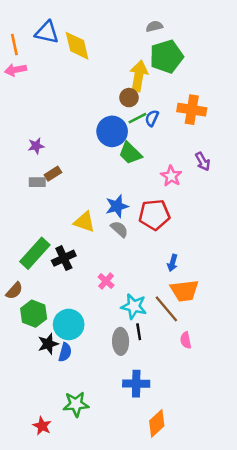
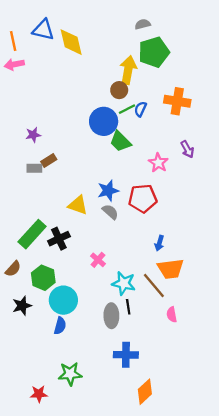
green hexagon: (34, 314) -> (43, 278), moved
black star: (48, 344) -> (22, 306), moved
red star: (42, 426) -> (39, 394), turned -30

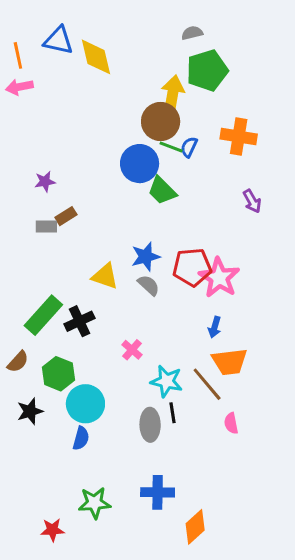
brown circle: (119, 90) -> (161, 122), size x1.6
green line: (127, 109) -> (171, 147), turned 48
pink star: (158, 163) -> (219, 278), moved, size x1.5
blue cross: (126, 355) -> (158, 492), moved

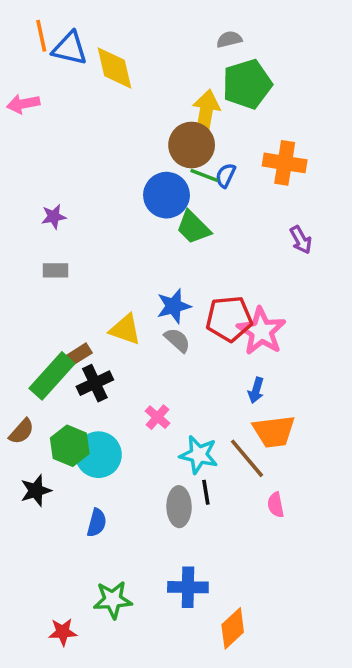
orange line: (18, 55) -> (41, 36), moved
brown rectangle: (66, 216) -> (79, 354), moved
cyan circle: (85, 404) -> (98, 455), moved

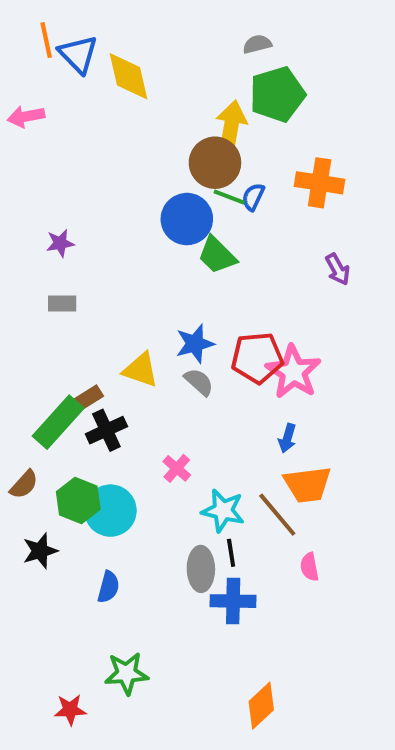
blue triangle: (70, 48) -> (78, 54), turned 33
blue cross: (188, 587) -> (233, 601), moved

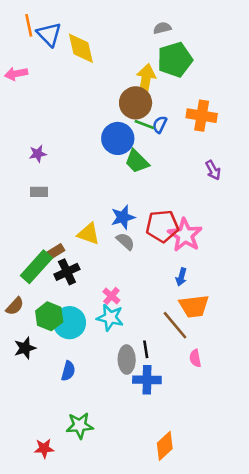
cyan star: (223, 511) -> (110, 318), moved

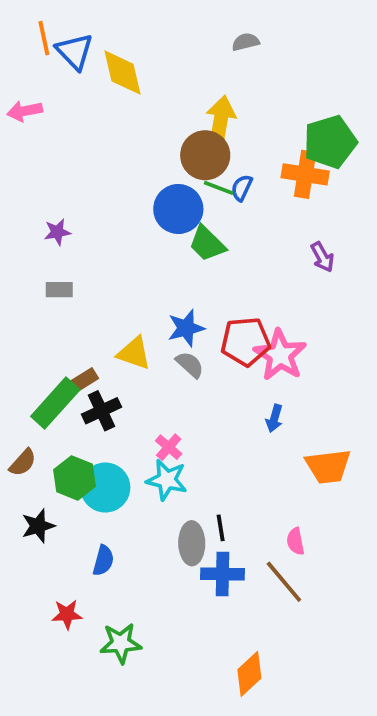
green pentagon: (175, 60) -> (330, 142), moved
orange trapezoid: (194, 306) -> (328, 466), moved
brown line: (175, 325) -> (284, 582), moved
red star: (44, 448) -> (67, 614), moved

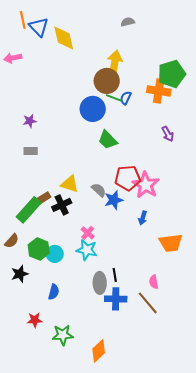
green trapezoid: (207, 244) -> (108, 140), moved
blue star: (186, 328) -> (114, 200), moved
black cross: (101, 411) -> (62, 205), moved
cyan circle: (105, 488) -> (55, 254), size x0.7
orange diamond: (249, 674) -> (99, 351), moved

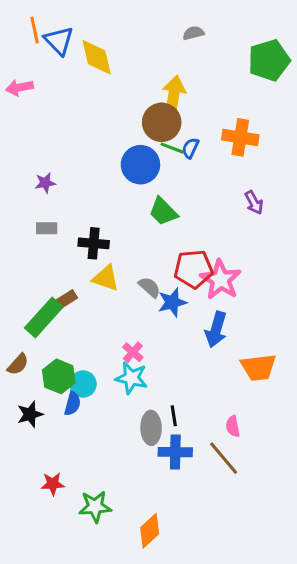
green pentagon: (172, 74) -> (269, 60), moved
black cross: (62, 205) -> (94, 243), moved, turned 30
blue arrow: (143, 218) -> (216, 330), size x1.6
blue semicircle: (54, 292) -> (72, 404), moved

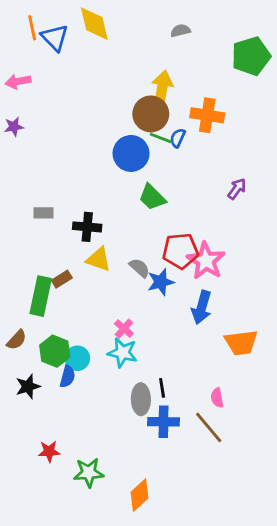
yellow diamond: (97, 57) -> (94, 24), moved
orange cross: (240, 137) -> (207, 115), moved
purple star: (45, 183) -> (14, 127), moved
purple arrow: (254, 202) -> (237, 189), turned -115
green rectangle: (44, 317) -> (41, 296), turned -30

